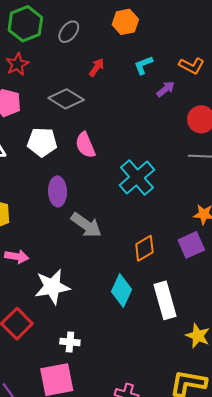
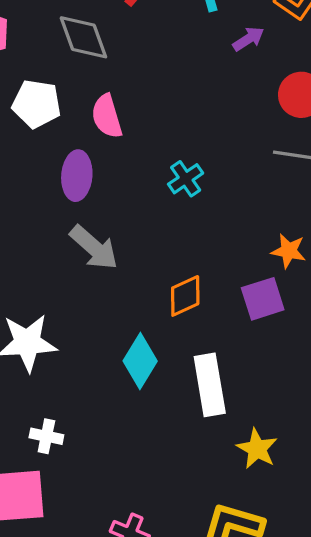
gray diamond: (66, 99) -> (83, 37), turned 32
cyan cross: (137, 178) -> (186, 179), size x0.6
purple ellipse: (58, 191) -> (77, 176), moved

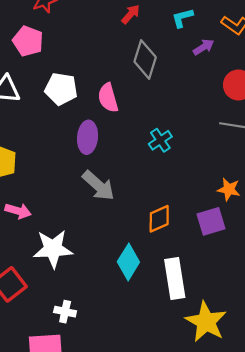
gray diamond: (83, 37) -> (145, 59), moved, turned 36
yellow star: (257, 449) -> (206, 322), size x1.5

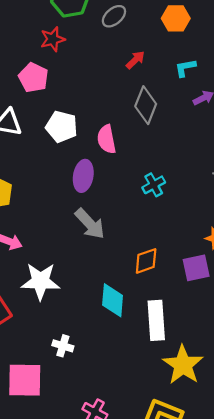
cyan diamond: (128, 262) -> (113, 300), turned -32
white cross: (65, 312) -> (63, 346), moved

